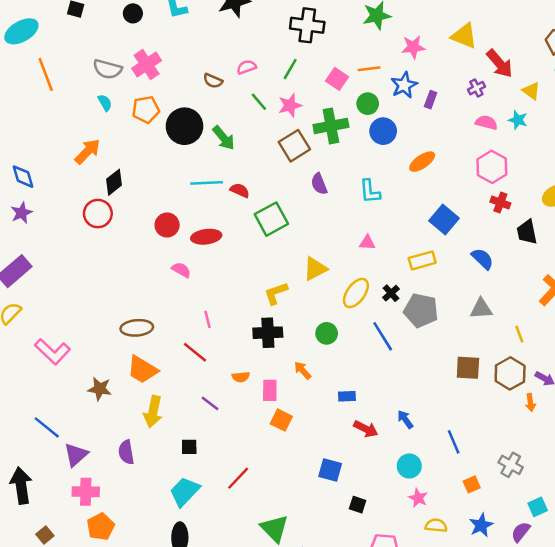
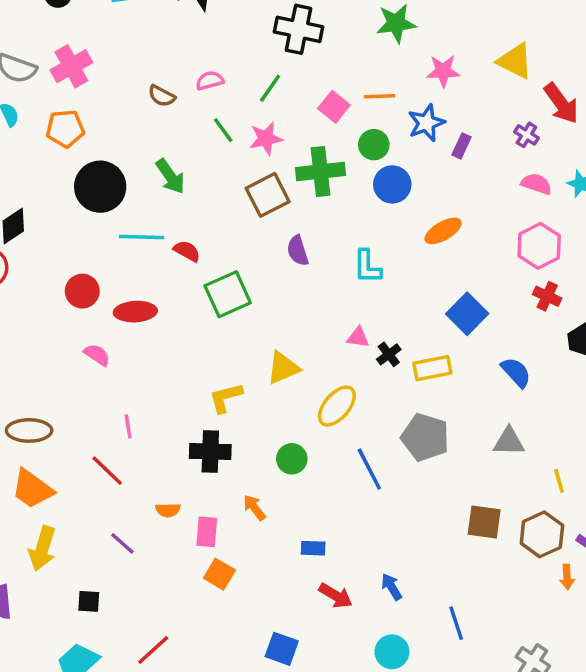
purple cross: (476, 88) -> (526, 135), turned -35
black circle: (184, 126) -> (100, 187), moved
black cross: (391, 293) -> (389, 354), moved

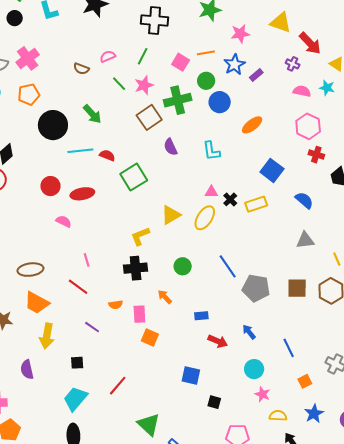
purple rectangle: (461, 146) -> (256, 75), turned 32
yellow ellipse: (337, 406) -> (205, 218), moved
gray pentagon: (425, 437) -> (256, 288), moved

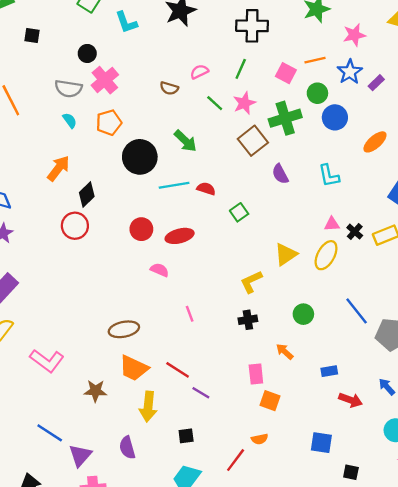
black circle: (15, 18) -> (87, 53), moved
green square: (134, 177) -> (239, 212), size x0.6
black cross: (136, 268) -> (248, 320), size x0.7
red line: (78, 287) -> (178, 370), moved
orange semicircle: (116, 305) -> (260, 439), moved

